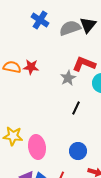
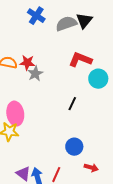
gray star: (68, 78) -> (35, 74), moved
pink ellipse: (37, 147) -> (15, 114), moved

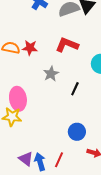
red L-shape: (80, 60) -> (67, 45), moved
gray star: (35, 74) -> (51, 74), moved

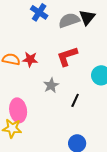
red L-shape: (67, 45) -> (67, 56), turned -40

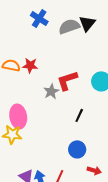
red L-shape: (67, 56) -> (67, 80), moved
black line: (75, 100) -> (79, 115), moved

